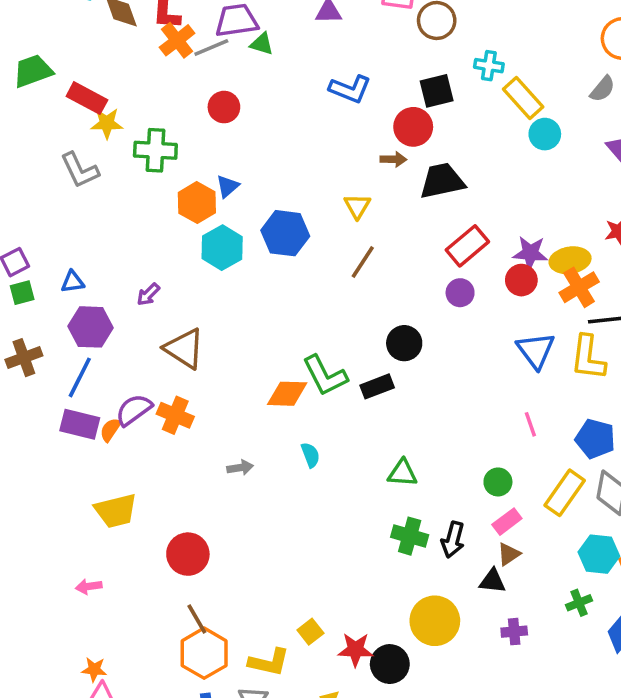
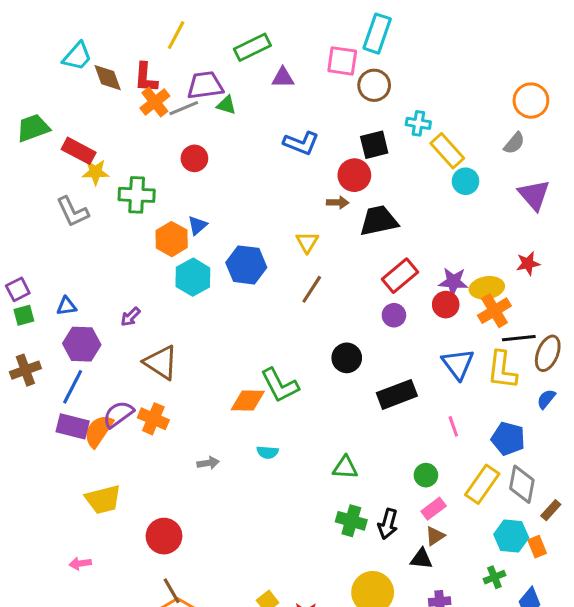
black rectangle: (377, 386) -> (397, 394), moved, size x1.4
orange semicircle: (110, 430) -> (99, 431), size x1.6
cyan semicircle: (310, 455) -> (268, 452), turned 115

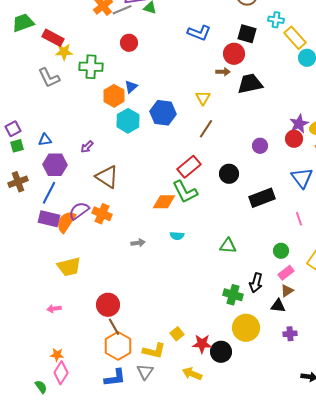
black square: (374, 145) -> (247, 34), turned 30
red rectangle: (400, 276) -> (189, 167), moved
purple star: (453, 282) -> (299, 124), turned -30
green cross: (351, 521) -> (233, 295), moved
red circle: (164, 536) -> (108, 305), moved

